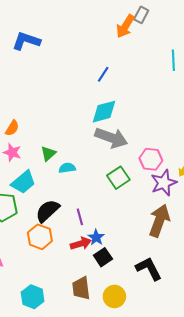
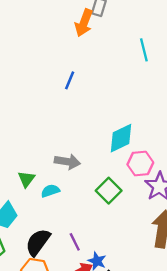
cyan diamond: (104, 112) -> (121, 138), moved
gray arrow: (111, 138) -> (67, 162), moved, size x0.7

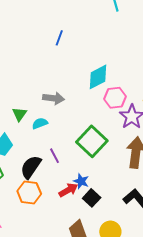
blue line: (70, 80) -> (59, 38), moved
green square: (109, 191) -> (92, 141), moved, size x1.4
purple line: (75, 242) -> (54, 156), moved

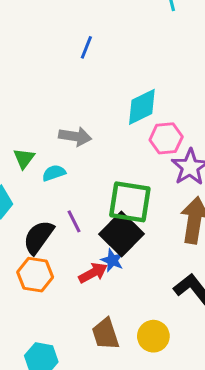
green square: (92, 141) -> (130, 202), turned -36
black square: (92, 198) -> (121, 234), moved, size x1.6

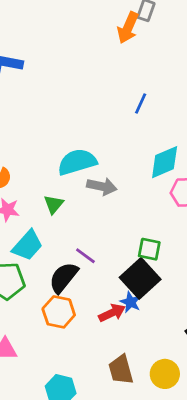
blue line: (86, 47) -> (141, 104), moved
cyan semicircle: (54, 173) -> (77, 162), moved, size x1.8
green square: (130, 202) -> (149, 249), size x0.6
purple line: (74, 221) -> (85, 256), moved, turned -30

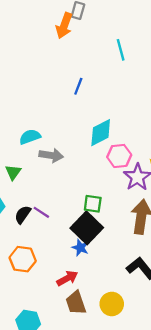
cyan semicircle: (77, 162) -> (30, 137), size x0.7
black semicircle: (63, 277) -> (23, 215), moved, size x0.7
red arrow: (112, 313) -> (67, 278), moved

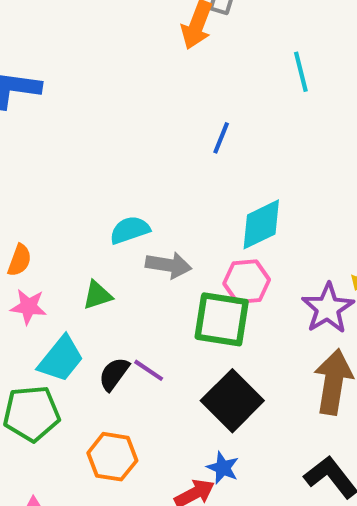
pink hexagon: (119, 156) -> (247, 282), moved
green triangle: (13, 172) -> (97, 295), turned 35
green square: (93, 204) -> (222, 319), moved, size x1.6
blue star: (80, 248) -> (223, 468), moved

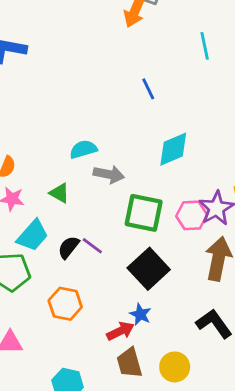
blue line: (221, 138) -> (148, 89), turned -50
pink hexagon: (247, 282) -> (192, 215), moved
green triangle: (97, 295) -> (59, 193), turned 45

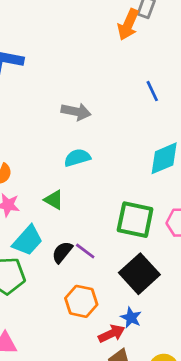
blue line: (148, 89) -> (152, 91), moved
gray arrow: (109, 174) -> (76, 112), moved
orange hexagon: (65, 304) -> (81, 301), moved

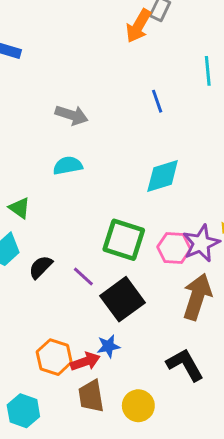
green triangle: (54, 200) -> (20, 208), moved
purple line: (85, 251) -> (83, 277), moved
orange hexagon: (81, 301) -> (54, 357), moved
blue star: (131, 318) -> (108, 346), turned 30

